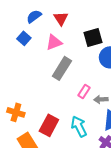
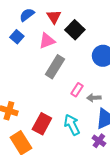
black square: (93, 37) -> (75, 30), moved, turned -30

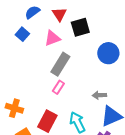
black square: (75, 30) -> (80, 27), turned 30
pink rectangle: (77, 90) -> (58, 87), moved

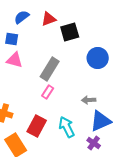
red triangle: (59, 14) -> (49, 19), turned 42
blue square: (22, 34) -> (12, 39), turned -32
pink triangle: (52, 38) -> (15, 60), moved, turned 36

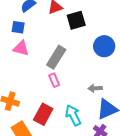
pink rectangle: (48, 92) -> (54, 80), turned -56

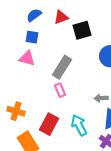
blue square: (18, 27) -> (32, 37), moved

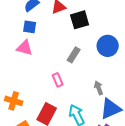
gray rectangle: (62, 67) -> (74, 55), moved, size x0.7
gray arrow: (101, 98) -> (99, 88), turned 72

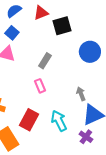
blue square: (30, 27) -> (12, 33), turned 32
gray rectangle: (74, 55) -> (45, 61), moved

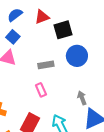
blue circle: (90, 52) -> (77, 56), moved
gray rectangle: (45, 61) -> (46, 65), turned 49

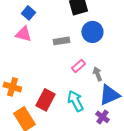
pink rectangle: (41, 90) -> (78, 66), moved, turned 72

